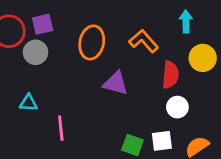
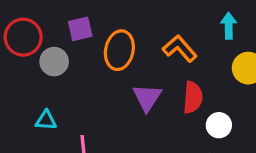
purple square: (43, 24) -> (80, 29), moved
red semicircle: (170, 75) -> (193, 97), moved
purple triangle: (116, 83) -> (147, 97), turned 48

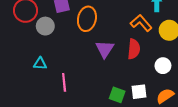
orange L-shape: (180, 49) -> (141, 23), moved
white circle: (219, 125) -> (163, 66), moved

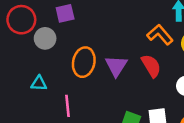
orange ellipse: (87, 19) -> (84, 62), moved
red semicircle: (134, 49) -> (151, 66), turned -36

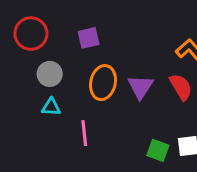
purple square: (65, 13) -> (89, 38), moved
gray circle: (45, 38) -> (50, 74), moved

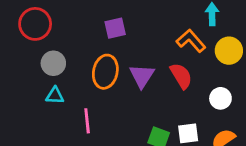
purple square: (89, 38) -> (115, 28), moved

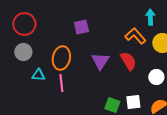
gray circle: (53, 63) -> (23, 52), moved
orange ellipse: (105, 72) -> (61, 58), moved
pink line: (87, 121) -> (61, 83), moved

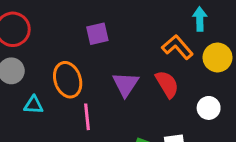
orange ellipse: (61, 58) -> (68, 80), turned -30
pink line: (61, 83) -> (87, 117), moved

